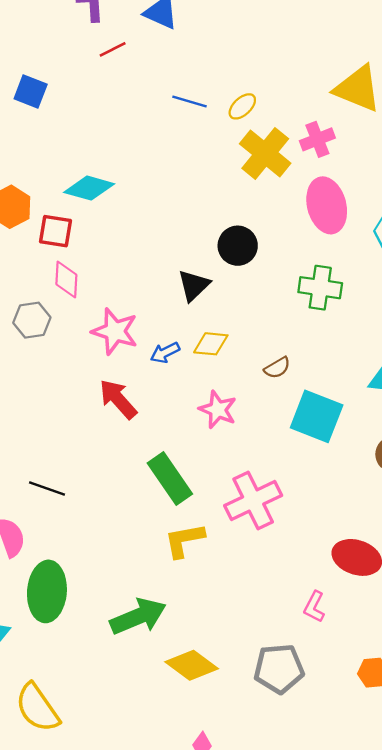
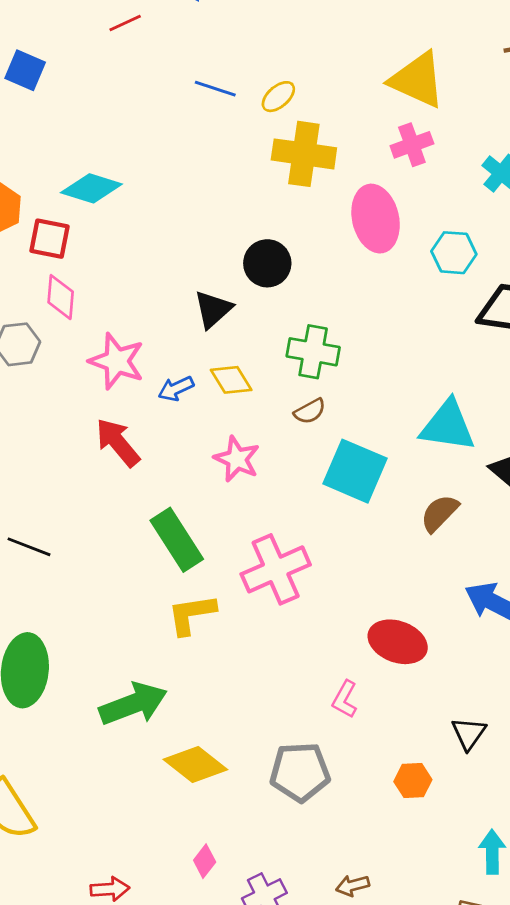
pink cross: (317, 139) -> (412, 145), moved
yellow cross: (265, 154) -> (304, 154), turned -33
green cross: (320, 288) -> (313, 352), moved
yellow diamond: (211, 344) -> (231, 380), turned 51

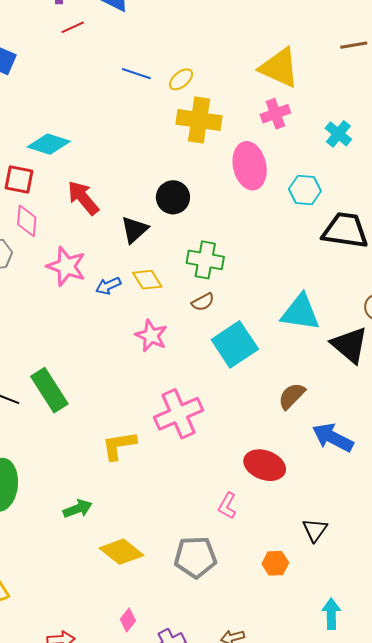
red arrow: (118, 443) -> (83, 198), moved
cyan square: (355, 471) -> (235, 344), turned 33
brown semicircle: (440, 513) -> (292, 396), moved
green rectangle: (177, 540) -> (49, 390), moved
green arrow: (133, 704) -> (78, 509), size x0.6

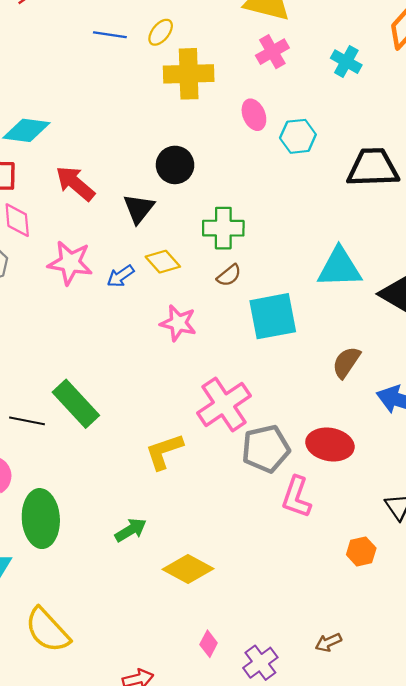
pink ellipse: (250, 166) -> (254, 115), size x0.6
cyan hexagon: (305, 190) -> (298, 136), moved
cyan square: (235, 344) -> (273, 316), turned 33
pink L-shape: (227, 506) -> (296, 497), size x1.4
gray pentagon: (195, 557) -> (266, 449), moved

